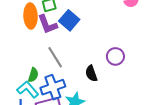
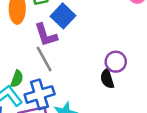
purple L-shape: (48, 24) -> (46, 35), moved
black semicircle: (91, 73) -> (107, 79), moved

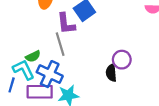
green semicircle: (17, 79) -> (33, 56), turned 32
blue cross: (40, 94) -> (50, 74), turned 30

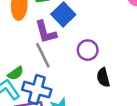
purple circle: (122, 60) -> (88, 50), moved

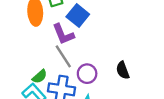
purple circle: (88, 50) -> (87, 74), moved

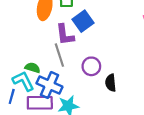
purple circle: (87, 74) -> (91, 66), moved
green semicircle: (40, 76) -> (33, 68), turned -136

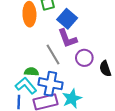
purple L-shape: (65, 35) -> (67, 38), moved

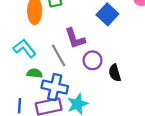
blue square: (67, 19) -> (107, 14), moved
cyan L-shape: (26, 86) -> (25, 48), moved

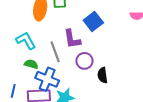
blue square: (107, 14) -> (93, 21), moved

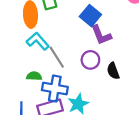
purple L-shape: (72, 39) -> (101, 35), moved
cyan L-shape: (26, 41) -> (38, 41), moved

